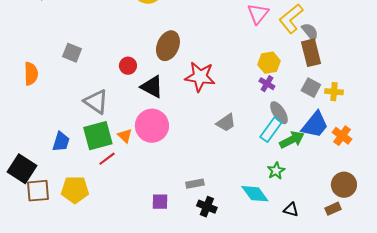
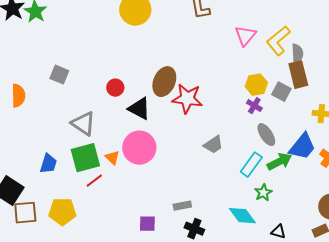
gray semicircle: (310, 32) -> (297, 54), turned 36
brown ellipse: (168, 46) -> (164, 82), moved
gray square: (311, 88) -> (281, 92), moved
cyan rectangle: (271, 130) -> (251, 165), moved

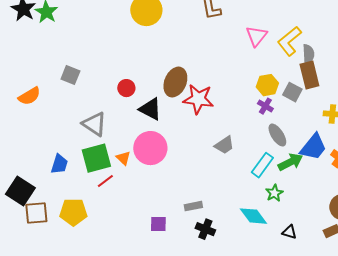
orange semicircle: (18, 96) -> (29, 96), turned 60

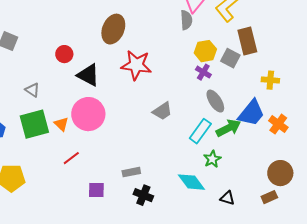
gray semicircle: (308, 54) -> (186, 20), moved
brown ellipse: (175, 82) -> (113, 29), moved
gray triangle: (94, 124) -> (32, 90), size x0.6
red line: (105, 181) -> (71, 158), moved

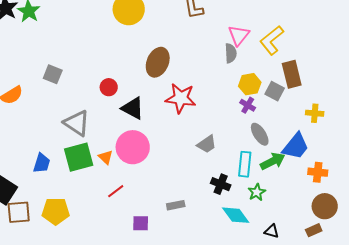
gray triangle: (32, 90) -> (77, 123), size x1.8
orange cross: (278, 124) -> (318, 172), moved, turned -30
cyan rectangle: (200, 131) -> (245, 164), turned -30
black cross: (143, 195) -> (221, 184), moved

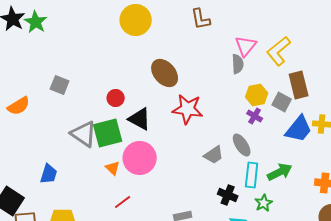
brown ellipse: (158, 62) -> (165, 73), turned -64
gray ellipse: (260, 134) -> (242, 145), moved
blue trapezoid: (296, 146) -> (299, 129), moved
green square: (79, 157) -> (108, 133), moved

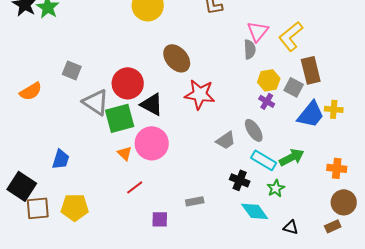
red circle: (116, 98) -> (128, 83), size x1.8
gray triangle: (84, 134) -> (96, 102), moved
cyan rectangle: (252, 175) -> (264, 160), turned -65

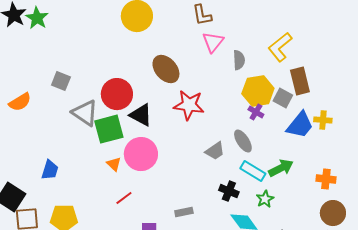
pink triangle: (258, 31) -> (213, 42), moved
yellow hexagon: (269, 80) -> (258, 91), size x1.4

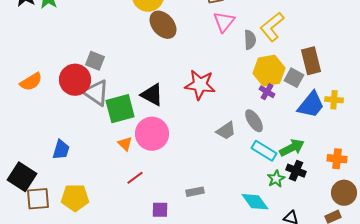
yellow L-shape: (280, 47) -> (272, 27), moved
brown ellipse: (166, 69) -> (163, 25), moved
gray square: (61, 81) -> (95, 61), moved
red circle: (117, 94) -> (75, 80), moved
black cross: (229, 191) -> (296, 171), moved

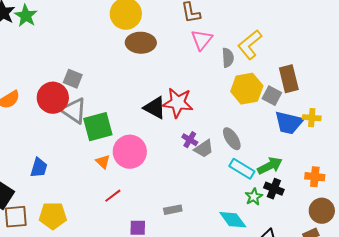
brown ellipse: (163, 25) -> (141, 43), turned -48
purple cross: (267, 92) -> (190, 140), moved
black triangle: (152, 95) -> (155, 108), moved
blue trapezoid: (311, 105) -> (289, 123), turned 64

